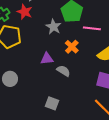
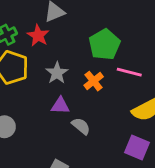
gray star: (53, 27) -> (57, 73), moved
orange cross: (72, 47) -> (94, 81), moved

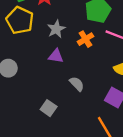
gray semicircle: (81, 126) -> (77, 84), moved

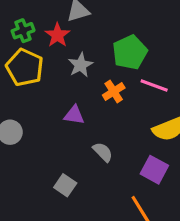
gray star: (56, 29) -> (81, 65), moved

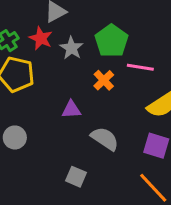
gray star: (81, 65) -> (72, 48), moved
gray semicircle: (103, 152) -> (105, 139), size x1.4

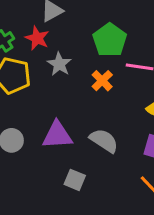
gray star: (72, 48) -> (59, 64), moved
purple triangle: (71, 110) -> (57, 135), moved, size x1.5

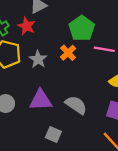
gray star: (59, 64) -> (38, 59), moved
orange cross: (102, 81) -> (68, 53), moved

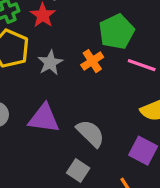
gray square: (53, 135) -> (78, 171), moved

